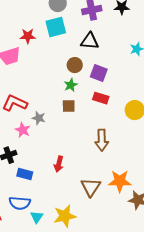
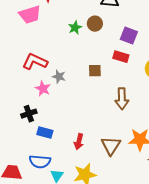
purple square: (99, 73) -> (129, 36), moved
green star: (71, 85) -> (75, 28), moved
brown square: (69, 106) -> (95, 71), moved
red arrow: (59, 164) -> (79, 142), moved

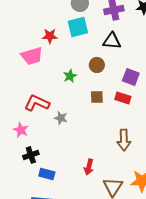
green star: (75, 28) -> (70, 76), moved
brown square: (95, 71) -> (97, 97), moved
pink star: (43, 89) -> (21, 130), moved
red arrow: (79, 142) -> (89, 167), moved

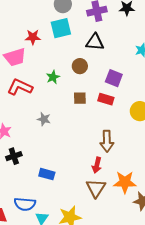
red L-shape: (37, 103) -> (20, 87), moved
red arrow: (89, 167) -> (97, 165), moved
blue rectangle: (47, 174) -> (47, 174), moved

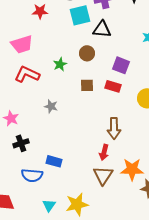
cyan square: (61, 28) -> (80, 15), moved
red star: (33, 37) -> (40, 11), moved
blue semicircle: (25, 204) -> (32, 175), moved

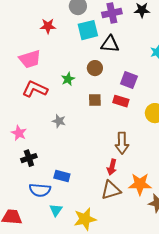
brown triangle: (103, 175) -> (111, 190), turned 40
cyan triangle: (49, 205) -> (56, 210), moved

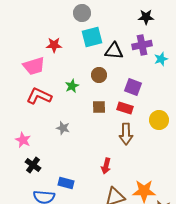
purple cross: (112, 13) -> (142, 45), moved
red star: (48, 26) -> (54, 45), moved
brown arrow: (122, 143) -> (126, 134), moved
black cross: (29, 158) -> (33, 165), turned -35
red arrow: (112, 167) -> (106, 166), moved

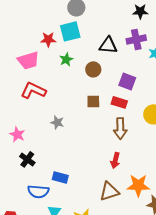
cyan square: (92, 37) -> (70, 31), moved
green star: (72, 86) -> (66, 59), moved
red arrow: (106, 166) -> (115, 160), moved

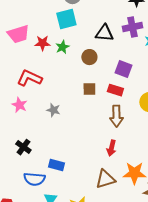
red star: (48, 39) -> (42, 43), moved
pink trapezoid: (28, 60) -> (18, 34), moved
pink star: (17, 134) -> (19, 105), moved

